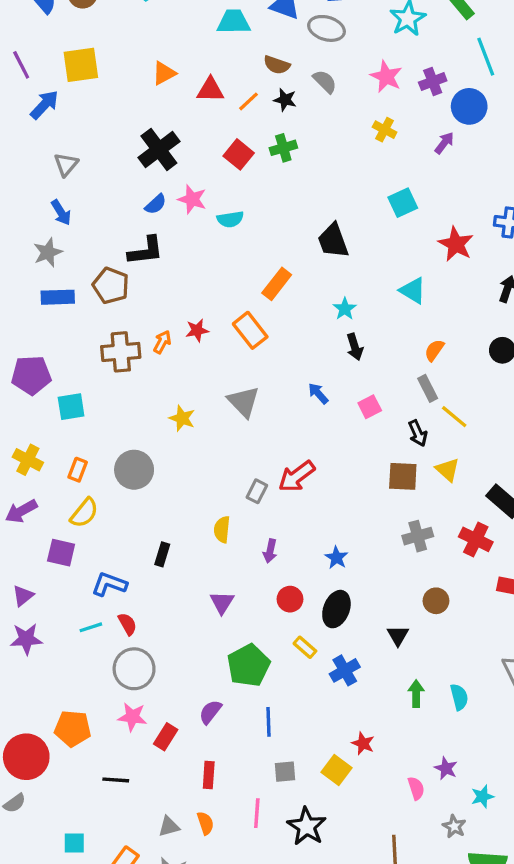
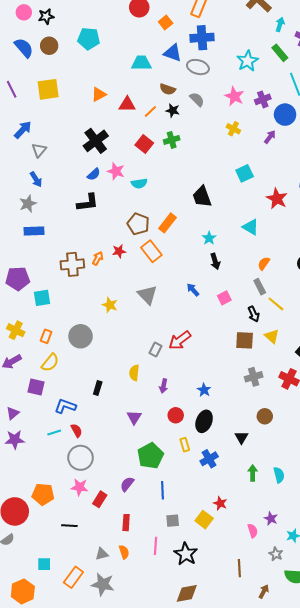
blue arrow: (44, 105) -> (23, 130), moved
brown pentagon: (111, 286) -> (138, 224), moved
yellow rectangle: (305, 647) -> (185, 445), turned 32

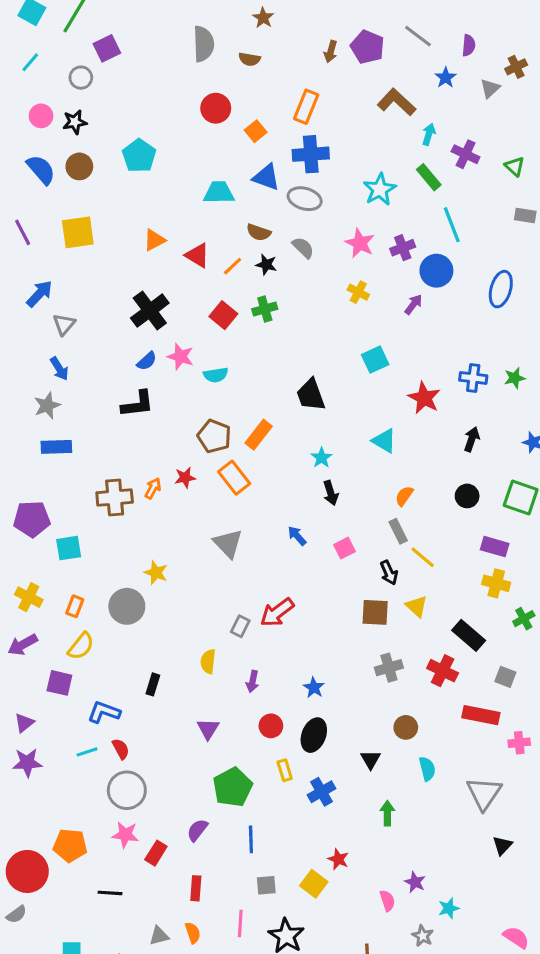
cyan pentagon: (89, 39) -> (139, 156), turned 30
red triangle: (127, 104) -> (197, 255), turned 30
yellow star: (110, 305) -> (156, 573), moved
cyan semicircle: (279, 475) -> (427, 769), moved

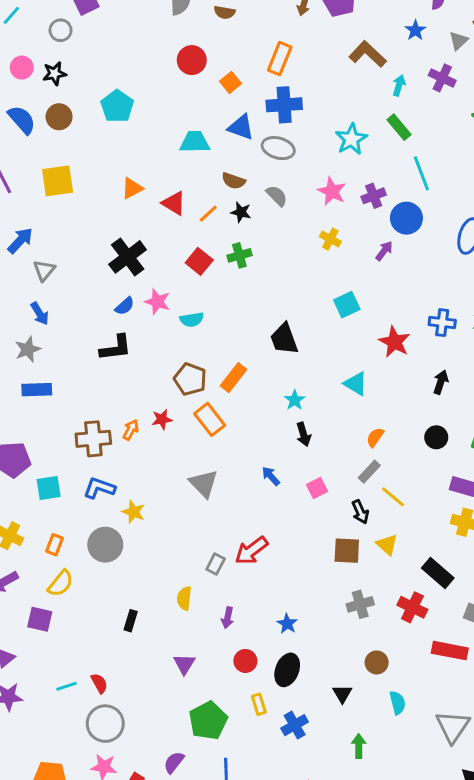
purple cross: (466, 154) -> (442, 78), moved
gray rectangle: (398, 531) -> (369, 472), turned 70
blue L-shape: (104, 712) -> (99, 488), moved

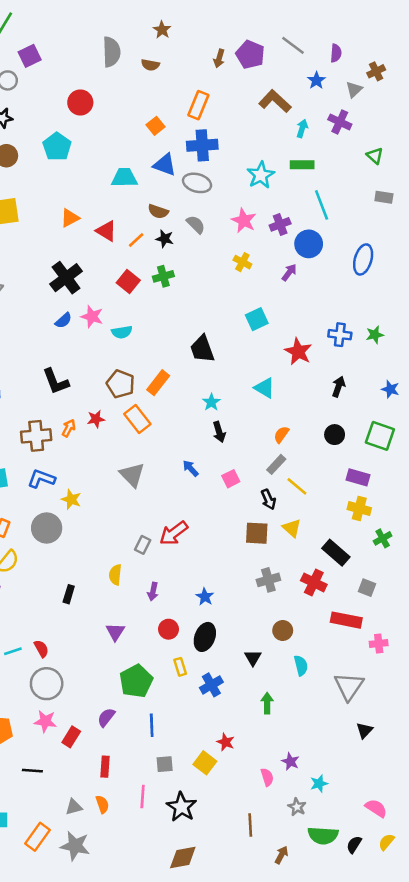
red circle: (192, 60) -> (80, 102), moved
green rectangle: (399, 127) -> (302, 165), turned -50
black L-shape: (116, 348) -> (56, 381), moved, turned 76

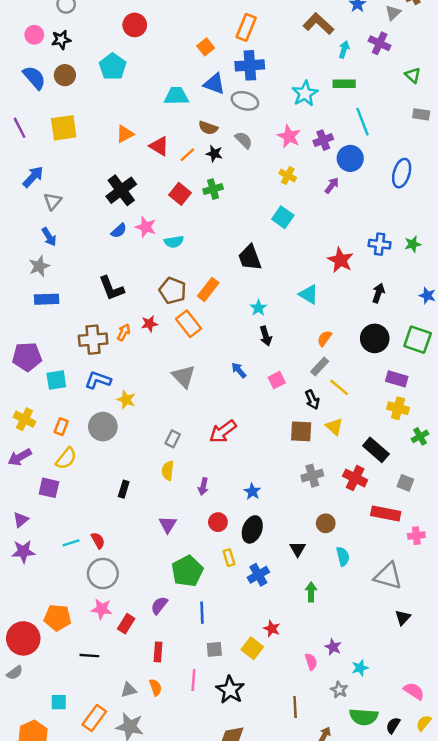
cyan square: (257, 319) -> (283, 217), moved, turned -30
black circle: (335, 435) -> (375, 338), size x1.5
gray rectangle: (143, 545) -> (173, 439), moved
gray triangle: (349, 686) -> (388, 576), turned -48

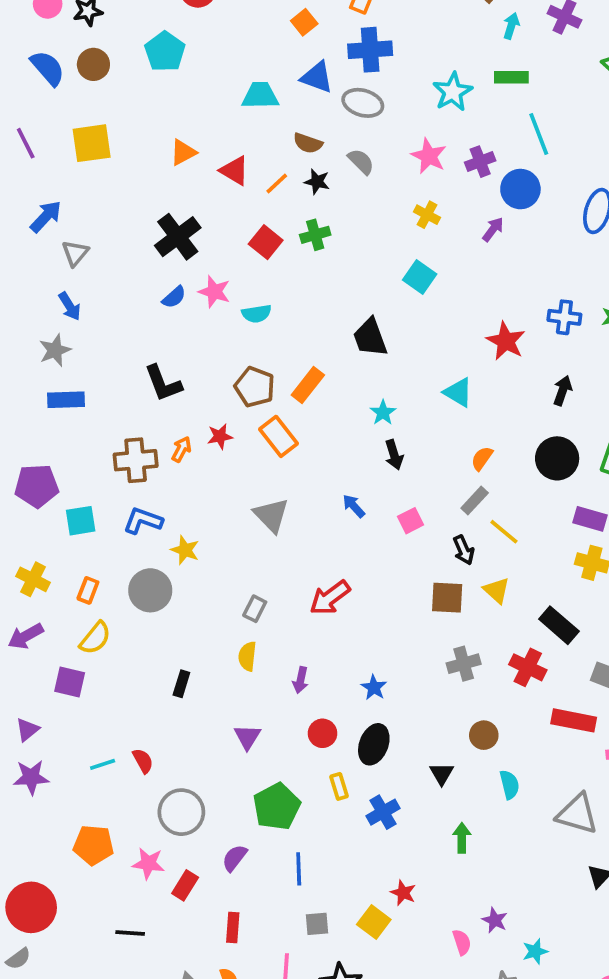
gray circle: (103, 574) -> (181, 812), moved
orange pentagon: (58, 618) -> (93, 845), moved

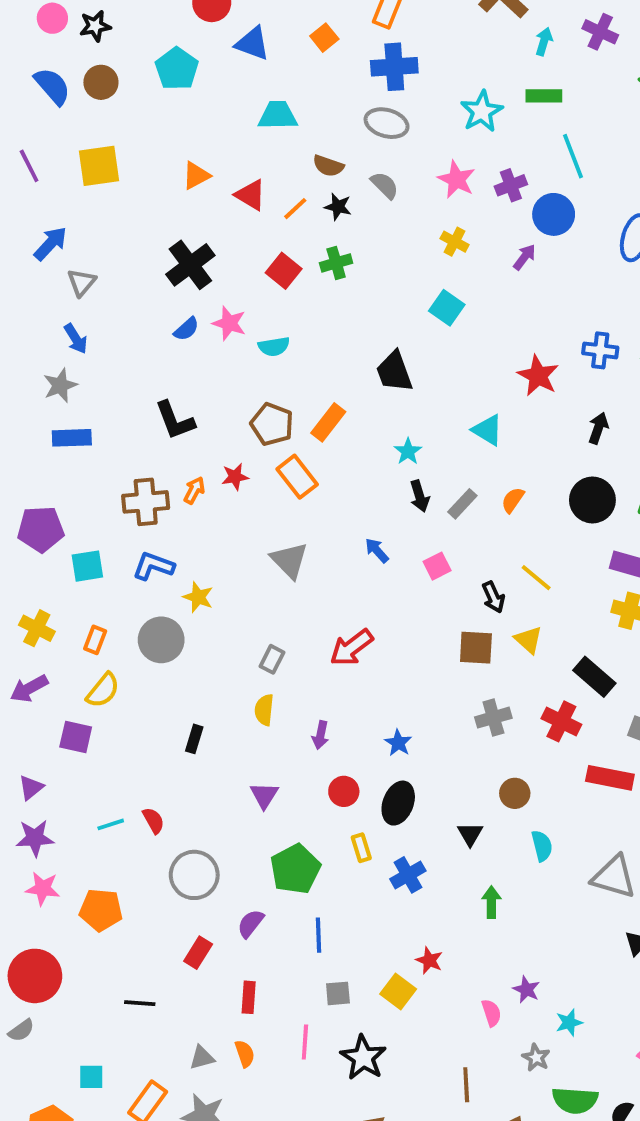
blue triangle: (317, 77) -> (252, 43), moved
gray rectangle: (475, 501) -> (462, 504), moved
pink star: (148, 863) -> (43, 889), moved

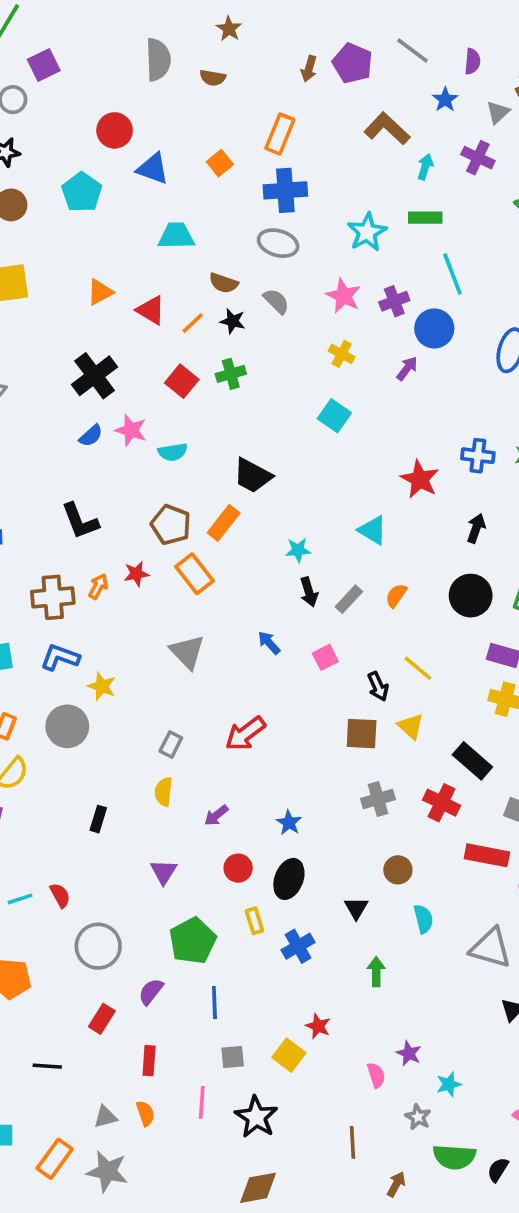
black trapezoid: (394, 372) -> (253, 476), moved, turned -42
cyan star: (408, 451) -> (298, 550), turned 30
purple arrow: (320, 735) -> (216, 815), turned 40

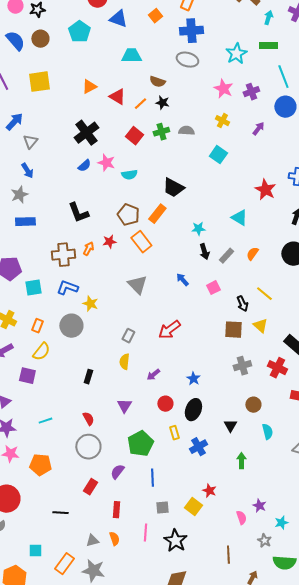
gray semicircle: (276, 301) -> (186, 131), moved, turned -42
blue circle: (434, 328) -> (285, 107), moved
red semicircle: (60, 895) -> (88, 419), moved

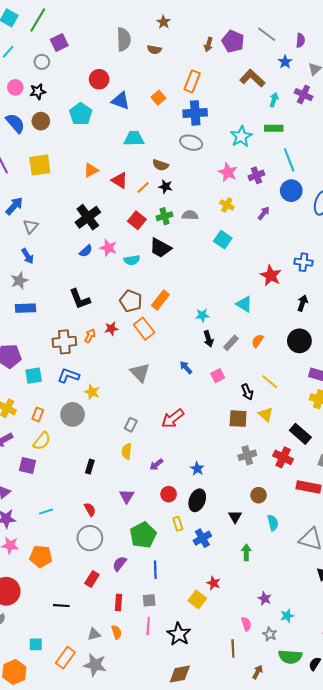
black trapezoid: (173, 188) -> (160, 248), moved
gray square: (162, 508) -> (149, 600), moved
pink semicircle: (241, 518) -> (246, 624), moved

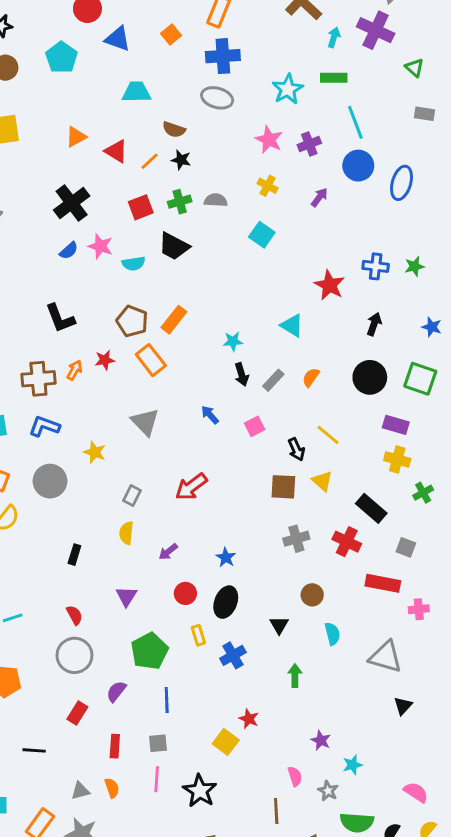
purple cross: (303, 95) -> (376, 30), size x1.4
red square: (137, 220) -> (141, 207), turned 30
yellow star: (92, 392) -> (95, 452), moved

